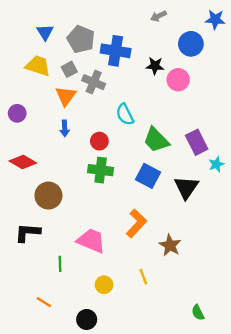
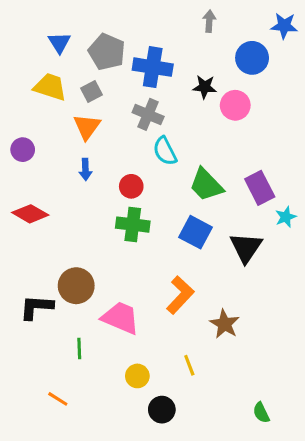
gray arrow: (158, 16) -> (209, 21), turned 119
gray cross: (94, 82) -> (148, 114), moved
brown circle: (48, 196) -> (76, 286), moved
black circle: (87, 319) -> (162, 410), moved

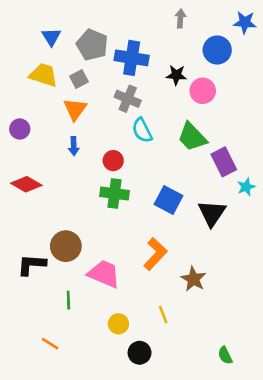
green trapezoid: (206, 185) -> (192, 137), moved

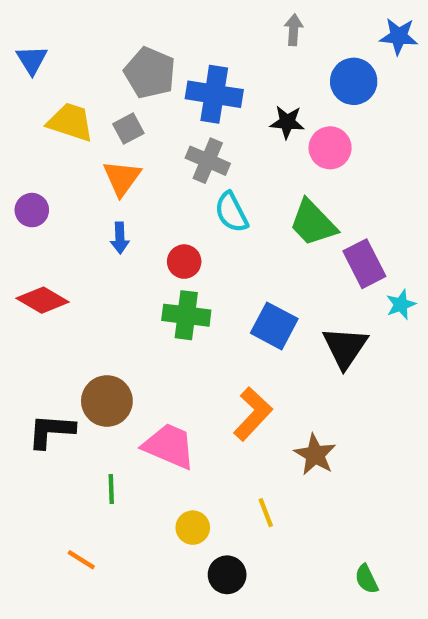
blue triangle: (51, 37) -> (32, 60), moved

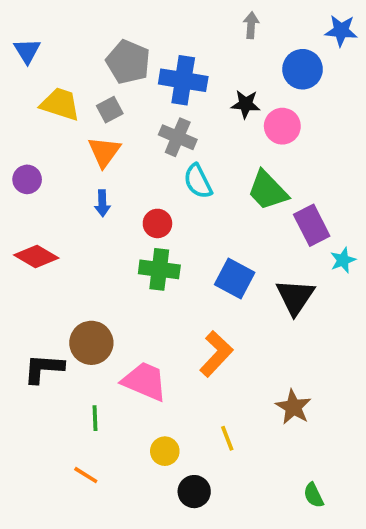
brown star: (315, 455) -> (293, 407), moved
orange line: (81, 560) -> (86, 475), moved

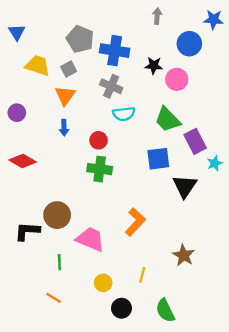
cyan semicircle: (198, 181) -> (124, 114), turned -70
blue square: (235, 279) -> (158, 159), moved, turned -35
yellow line: (227, 438) -> (142, 275), turned 35
green semicircle: (314, 495) -> (165, 311), moved, size x1.5

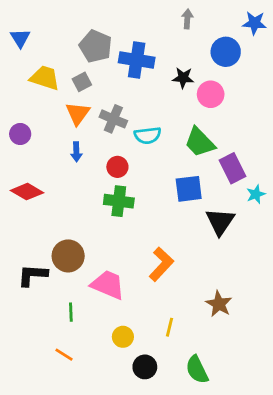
gray cross: (111, 86) -> (113, 119), moved

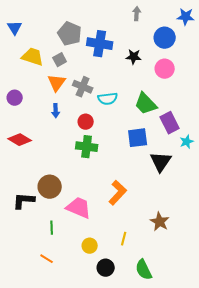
pink circle: (211, 94) -> (165, 69), moved

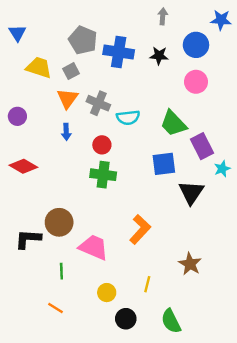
black star: (134, 57) -> (159, 56), moved

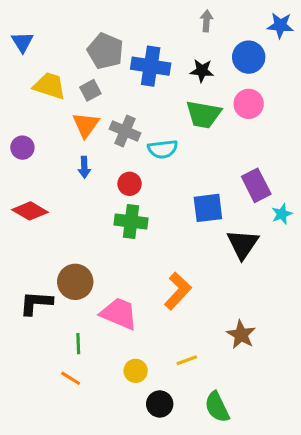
green trapezoid: (173, 123) -> (203, 114), moved, turned -36
yellow line: (147, 284) -> (187, 360), turned 56
orange line: (56, 308) -> (71, 378), moved

